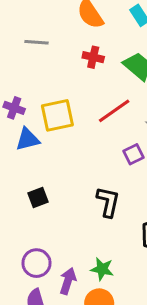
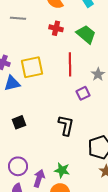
red line: (114, 111) -> (70, 64), turned -55

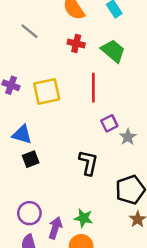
gray line: (18, 18) -> (29, 31), turned 35
gray star: (98, 74) -> (128, 137), moved
blue triangle: (12, 83) -> (22, 134), moved, turned 30

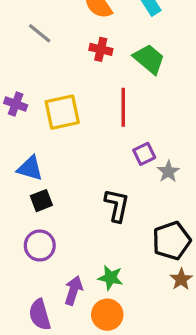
purple circle: (29, 213) -> (40, 246), moved

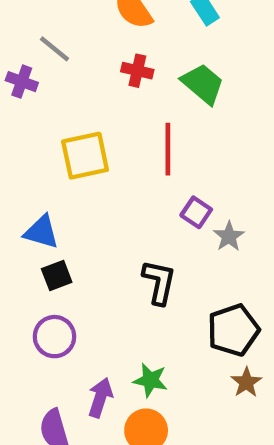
purple cross: (16, 104) -> (22, 82), moved
purple square: (144, 154) -> (196, 212), turned -30

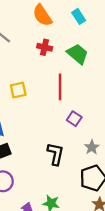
yellow square: (85, 156) -> (18, 90), size x0.7
gray star: (229, 236) -> (92, 147), moved

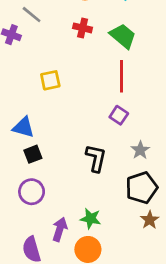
red line: (60, 87) -> (121, 76), moved

